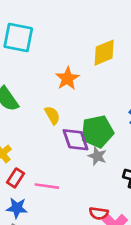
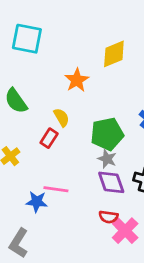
purple diamond: (76, 140) -> (111, 182), moved
red rectangle: (16, 178) -> (49, 138), moved
blue star: (17, 208) -> (37, 202), moved

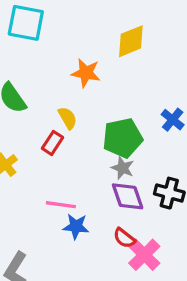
orange star: (77, 80) -> (86, 73), turned -30
blue star: (37, 202) -> (76, 226), moved
red semicircle: (108, 217) -> (124, 238), turned 30

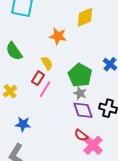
green pentagon: (123, 138) -> (80, 75), turned -30
pink line: (61, 205) -> (45, 89), moved, turned -66
blue star: (76, 226) -> (23, 124), moved

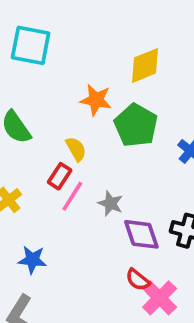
green pentagon: (80, 75) -> (136, 125), moved
gray star: (80, 93) -> (110, 203), moved

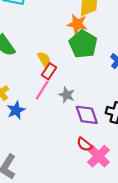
orange star: (96, 100) -> (77, 24), moved
red rectangle: (60, 176) -> (49, 71), moved
blue star: (32, 260) -> (16, 110), moved, turned -30

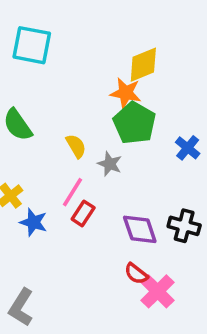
red rectangle: (49, 71) -> (83, 213), moved
gray star: (67, 95) -> (110, 164), moved
blue star: (16, 110) -> (34, 222), turned -30

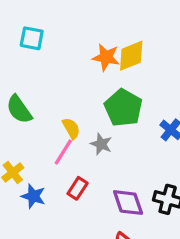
cyan square: (32, 45) -> (32, 38), size x0.7
orange star: (126, 93) -> (106, 57), moved
pink line: (72, 192) -> (63, 152), moved

